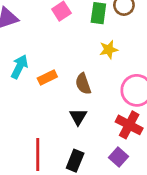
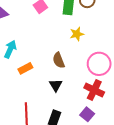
orange rectangle: (47, 77) -> (25, 68), moved

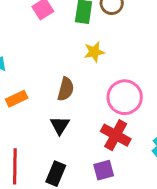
brown semicircle: (59, 60) -> (66, 89), turned -147
purple square: (87, 114) -> (104, 170), turned 32

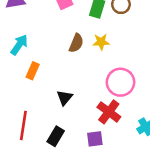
brown semicircle: (66, 89) -> (76, 43), moved
orange rectangle: (17, 99) -> (33, 71), turned -49

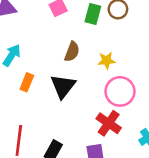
yellow star: (101, 42) -> (107, 61), moved
black triangle: (65, 98) -> (63, 86), moved, size x1.5

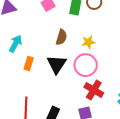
pink circle: (120, 91) -> (86, 65), moved

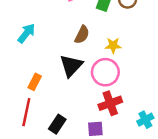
orange rectangle: (29, 63) -> (35, 82), moved
red cross: (94, 90) -> (110, 103), turned 30

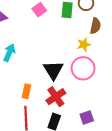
brown semicircle: (82, 35) -> (95, 26), moved
red cross: (110, 103) -> (56, 97), moved

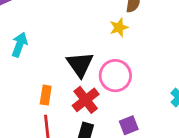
pink circle: (83, 68) -> (115, 76), moved

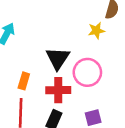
red cross: (86, 100) -> (58, 90), turned 30

